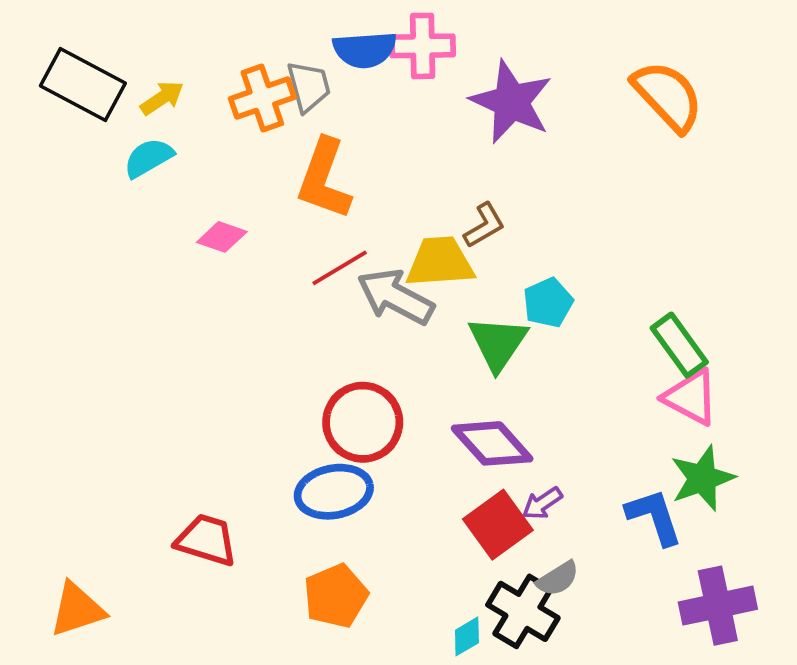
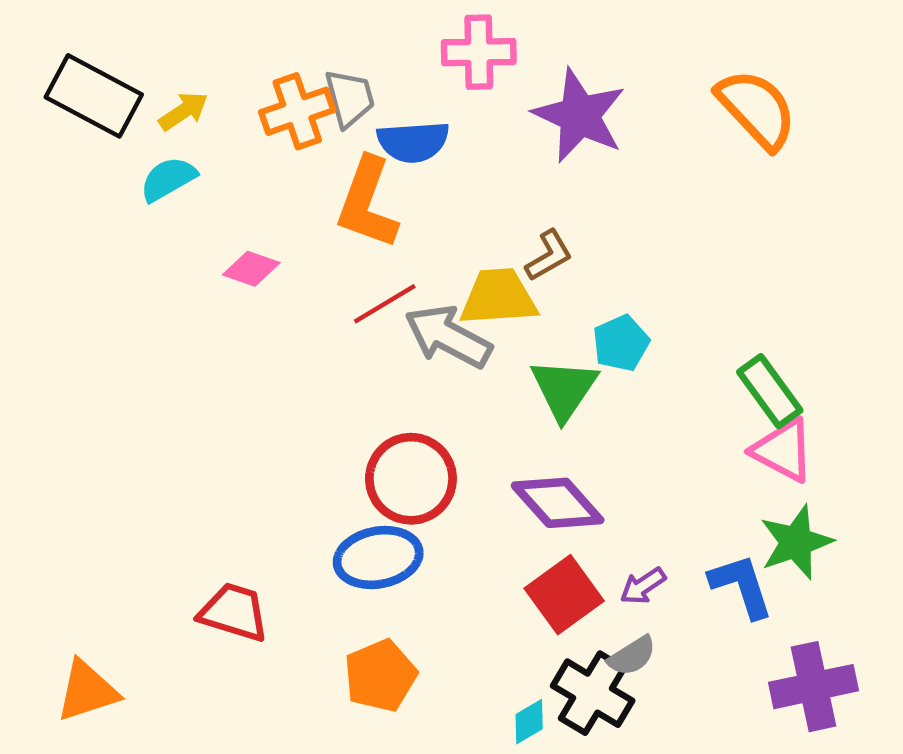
blue semicircle: (365, 50) -> (413, 142), moved
purple arrow: (542, 503) -> (643, 586), moved

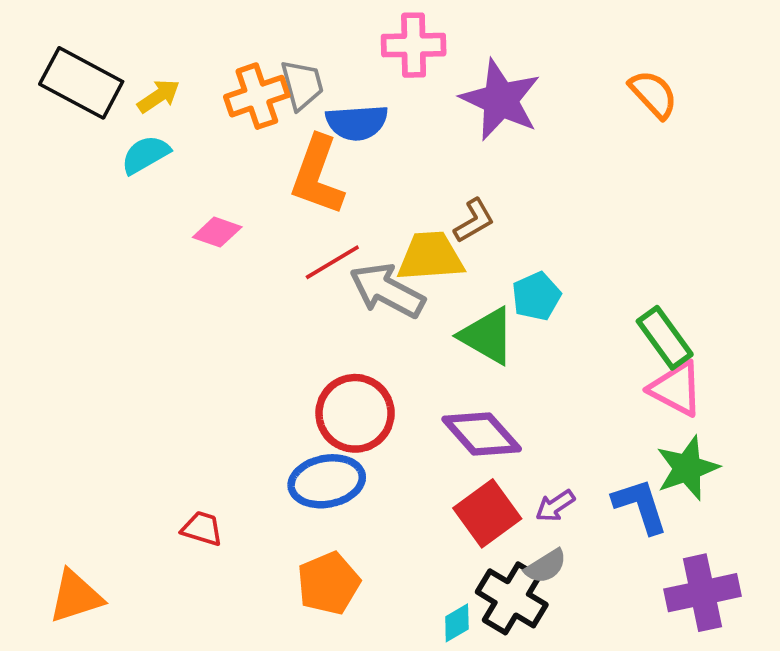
orange semicircle: (757, 109) -> (653, 94), size x0.7
green triangle: (564, 389) -> (487, 336), turned -34
red trapezoid: (234, 612) -> (202, 528), size x0.7

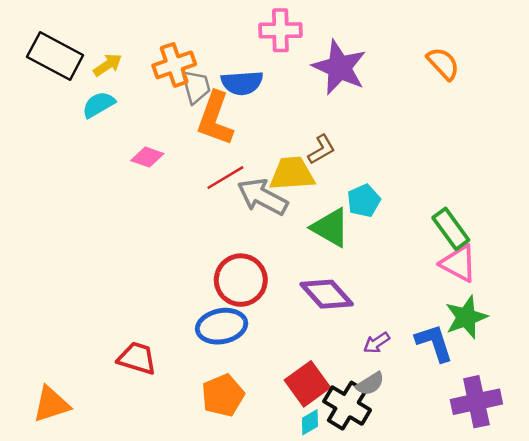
gray trapezoid: (302, 85) -> (196, 87), moved
red square: (487, 513) -> (307, 384), moved
red trapezoid: (202, 528) -> (137, 358), size x1.4

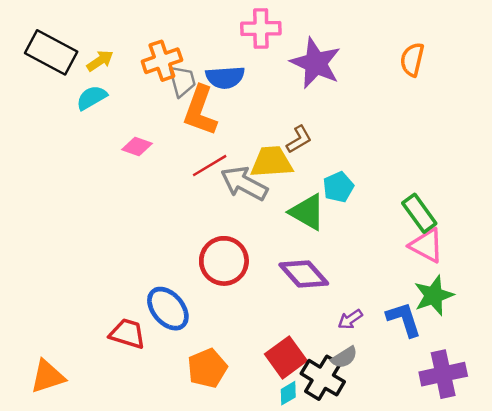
orange semicircle: (443, 64) -> (412, 60), turned -124
blue ellipse: (222, 326) -> (168, 309), moved, turned 60

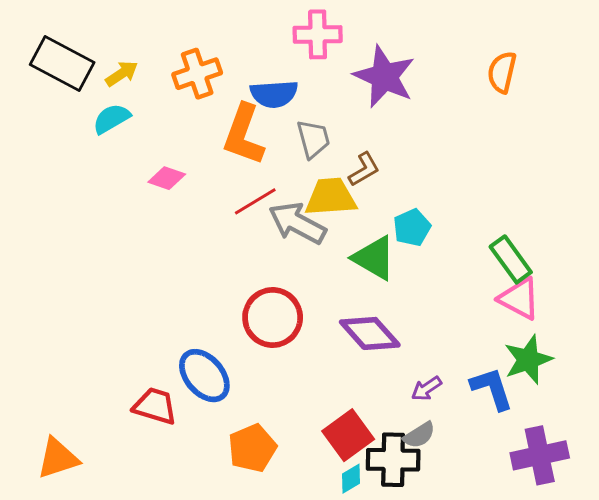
gray trapezoid: (182, 81) -> (313, 139), moved
black cross: (323, 378) -> (393, 460), turned -30

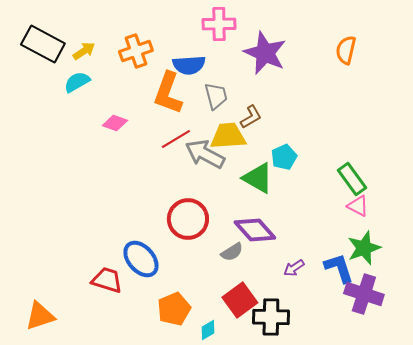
pink triangle: (519, 299) -> (358, 206), size x0.7
gray semicircle: (419, 435) -> (232, 252), moved
purple cross: (540, 455) -> (364, 294), moved, turned 30
cyan diamond: (351, 479) -> (208, 330), moved

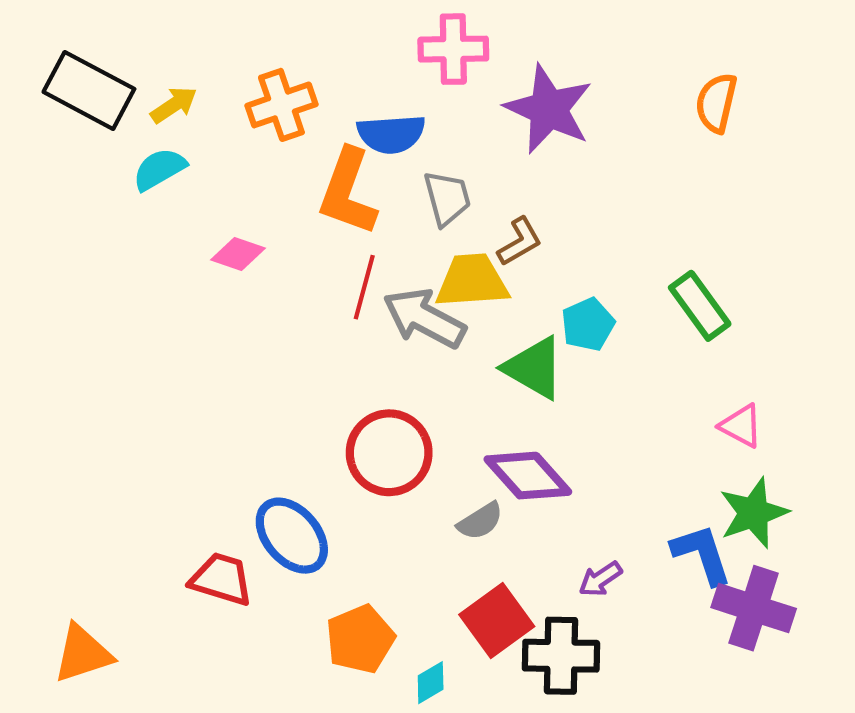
red line: (176, 139) -> (364, 287), turned -44
green rectangle: (352, 179) -> (700, 306), moved
purple arrow: (294, 268) -> (600, 579), moved

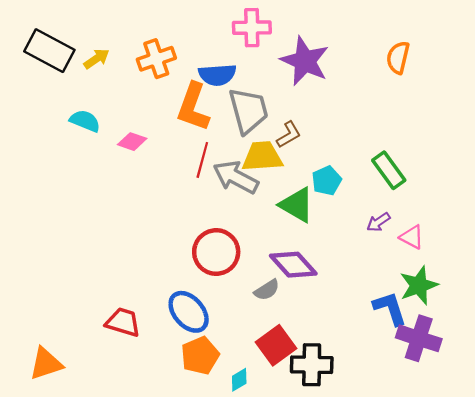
cyan semicircle: (159, 169) -> (85, 121), moved, turned 52
gray trapezoid: (447, 198) -> (248, 110), size x1.5
blue ellipse: (292, 536) -> (189, 312), moved
purple arrow: (600, 579) -> (378, 222), moved

